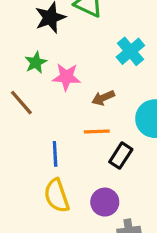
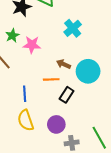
brown arrow: (103, 98) -> (63, 64), moved, turned 48

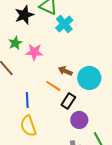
cyan cross: (73, 28) -> (64, 24), moved
orange line: (51, 79) -> (53, 86), turned 35
purple circle: (56, 124) -> (79, 120), moved

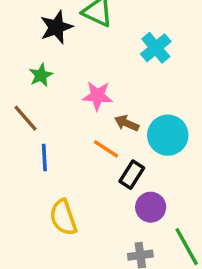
cyan cross: (64, 24) -> (156, 48), moved
pink star: (34, 52) -> (97, 96), moved
blue line: (27, 100) -> (44, 157), moved

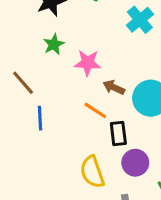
green star: (41, 75) -> (54, 44), moved
black rectangle: (132, 175) -> (118, 134), turned -40
yellow semicircle: (63, 217) -> (92, 172), moved

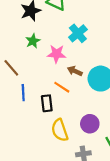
cyan cross: (140, 20) -> (78, 33), moved
black rectangle: (118, 134) -> (47, 103), moved

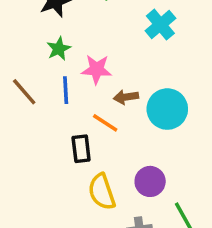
cyan cross: (78, 33) -> (160, 25), moved
brown arrow: (75, 71) -> (126, 97), turned -32
blue line: (23, 93) -> (66, 90), moved

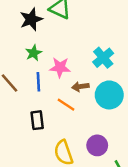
cyan cross: (160, 25) -> (103, 58), moved
black rectangle: (81, 149) -> (37, 120), moved

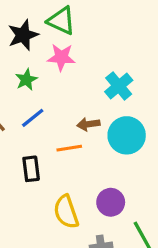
pink star: (60, 67) -> (61, 57), moved
blue line: (38, 82) -> (33, 118), turned 54
orange line: (66, 105) -> (69, 148), turned -42

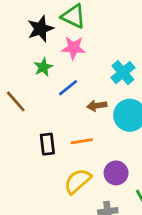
blue line: (33, 118) -> (68, 88), moved
orange line: (69, 148) -> (82, 141), moved
yellow semicircle: (66, 212) -> (78, 181), turned 68

